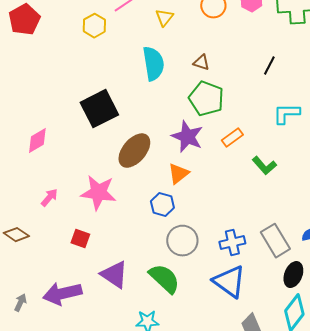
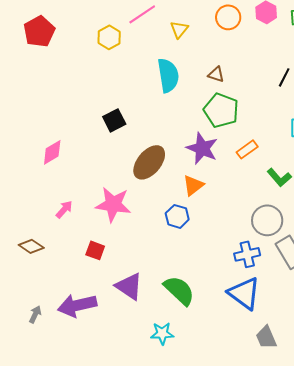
black square: (99, 109) -> (114, 120), size x0.6
gray circle: (182, 241) -> (267, 220), moved

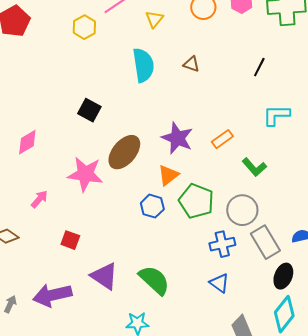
green pentagon: (221, 110) -> (196, 201), moved
black square: (114, 120) -> (89, 110), turned -35
pink star: (113, 204) -> (85, 174), moved
blue triangle: (244, 293) -> (219, 283), size x0.6

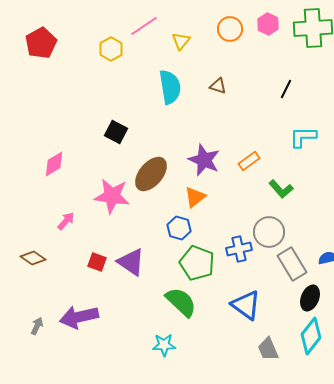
green pentagon: (196, 201) -> (197, 263), moved
blue cross: (222, 244) -> (239, 249), moved
purple triangle: (104, 276) -> (131, 262), moved
blue triangle: (219, 283) -> (246, 305), size x1.5

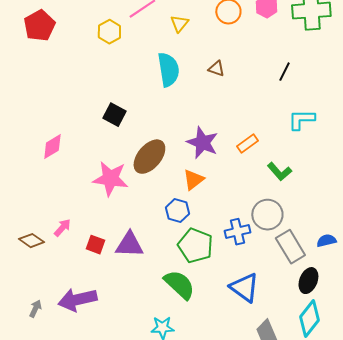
pink arrow: (66, 221) -> (62, 228), moved
purple triangle: (131, 262) -> (129, 245), turned -32

